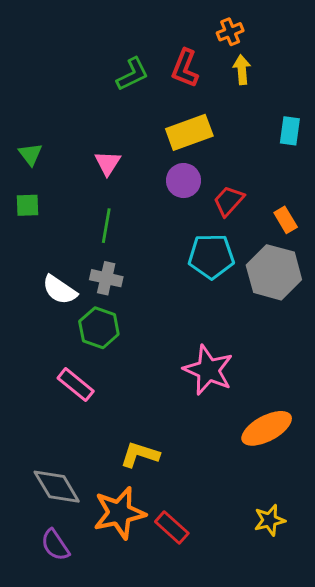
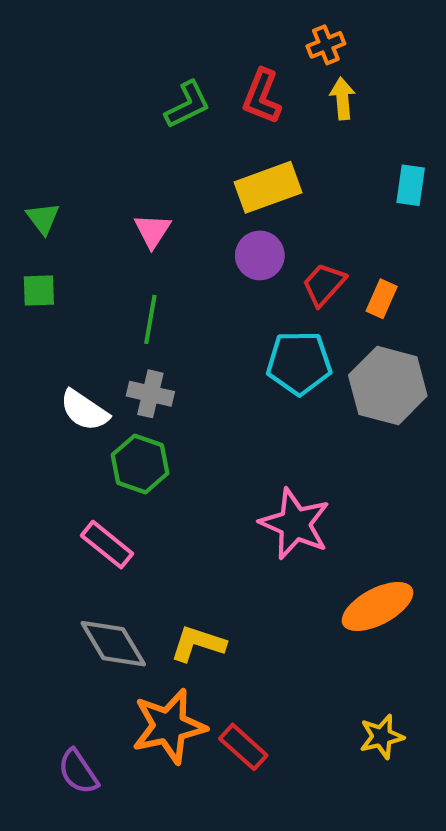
orange rectangle: (286, 220) -> (382, 299), moved, turned 55
gray diamond: (57, 487) -> (113, 644), moved

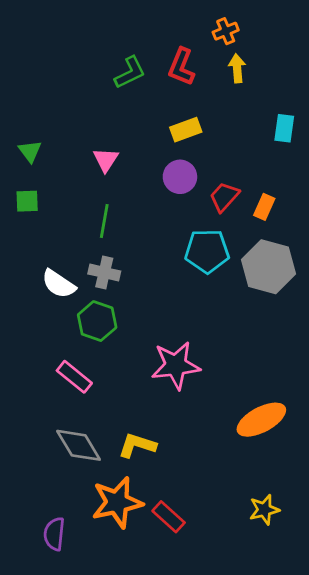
yellow rectangle: (268, 187) -> (186, 130), size x0.7
pink star: (295, 524) -> (176, 365), moved, turned -30
purple semicircle: (78, 772) -> (54, 534), turned 40

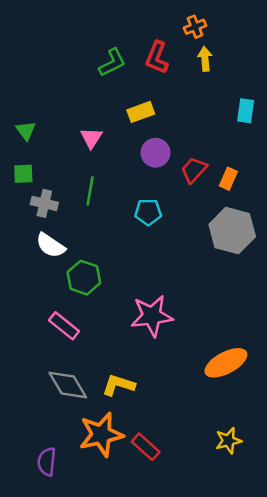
yellow rectangle: (186, 130) -> (141, 112), moved
cyan pentagon: (207, 251) -> (148, 212), moved, size x0.7
gray cross: (104, 273) -> (44, 203), moved

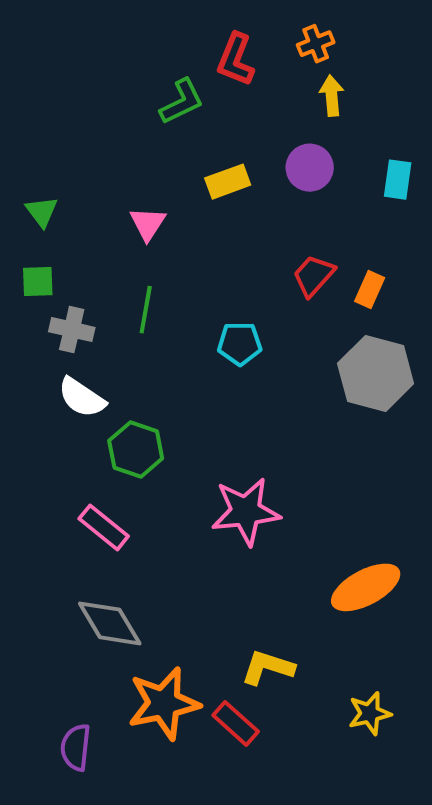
red L-shape: (157, 58) -> (236, 60), moved
purple circle: (156, 153) -> (310, 168), moved
yellow L-shape: (118, 385) -> (268, 667), moved

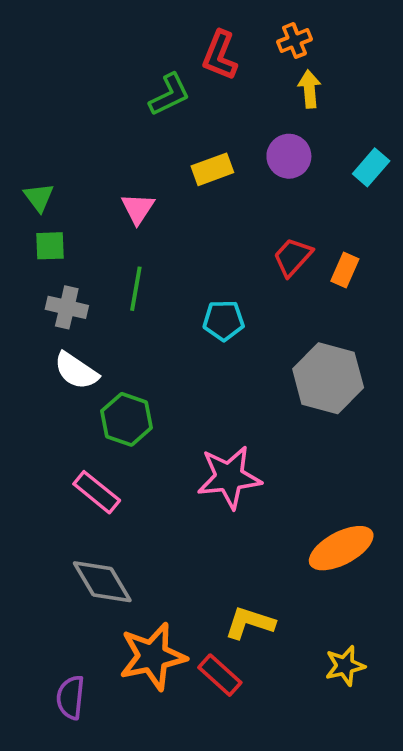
cyan rectangle: (398, 180) -> (371, 167), turned 33
green square: (38, 282) -> (50, 246), moved
gray hexagon: (376, 374) -> (328, 378), moved

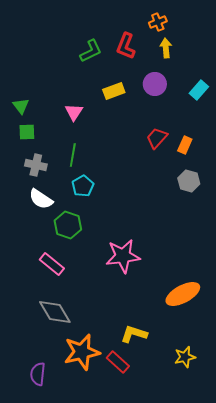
red L-shape: (220, 55) -> (126, 46), moved
cyan pentagon: (224, 320) -> (83, 186), moved, turned -30
gray hexagon: (328, 378) -> (189, 181), moved, size x0.6

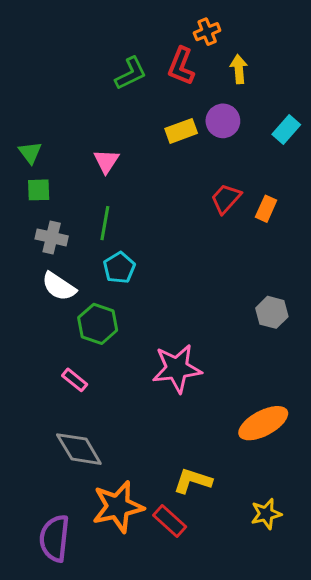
orange cross: (158, 22) -> (207, 32), moved
yellow rectangle: (114, 91) -> (181, 131), moved
gray hexagon: (189, 181) -> (272, 312), moved
pink rectangle: (52, 264) -> (75, 380), size x0.7
purple semicircle: (38, 374) -> (54, 538), size x1.4

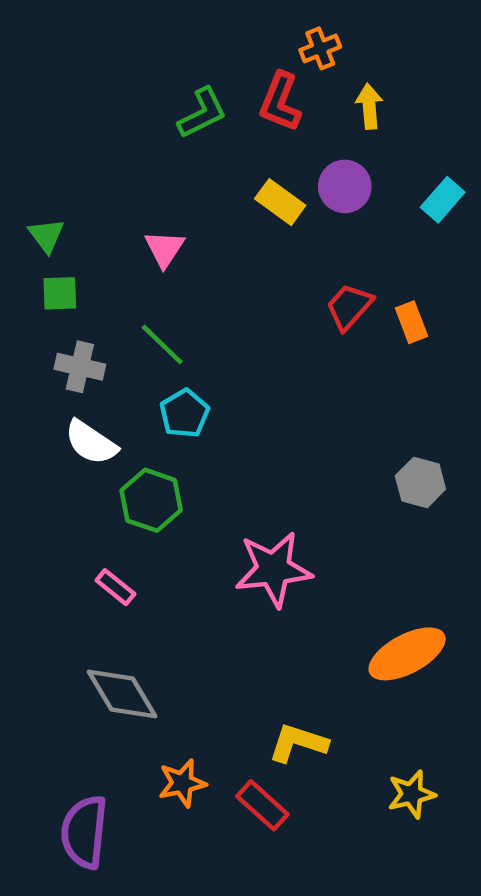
yellow rectangle: (181, 131) -> (280, 202), turned 56
orange rectangle: (266, 209) -> (412, 322), turned -45
green line: (105, 223) -> (162, 344), turned -56
orange star: (118, 507) -> (182, 783), size x0.6

